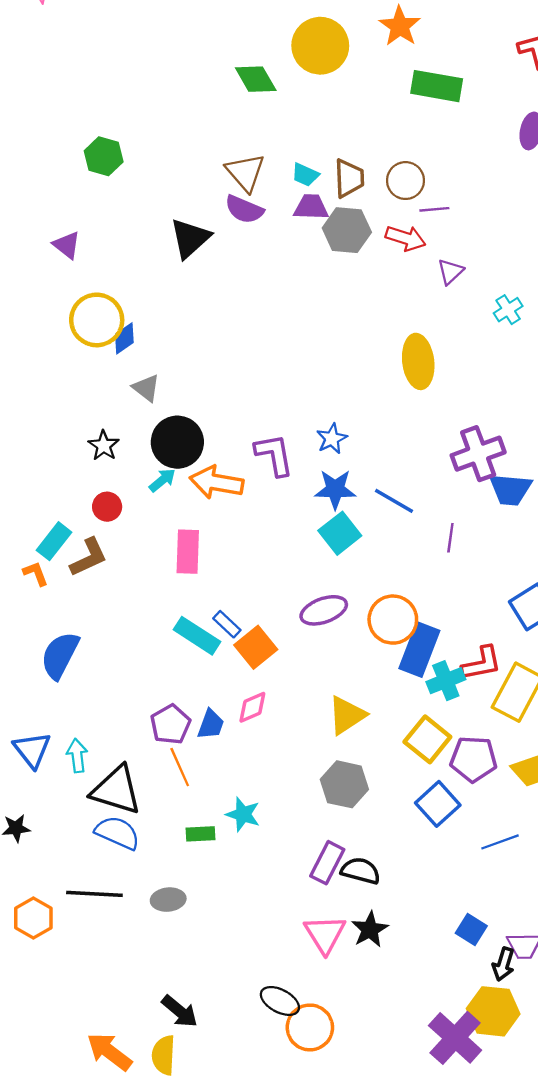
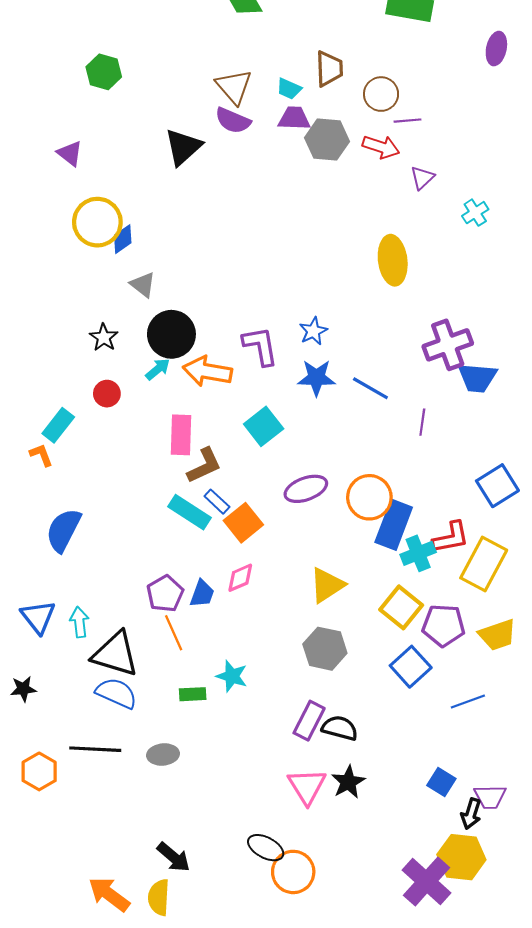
brown trapezoid: (349, 178) -> (329, 69), moved
cyan square: (340, 533) -> (264, 426), moved
brown L-shape: (89, 557) -> (204, 466), moved

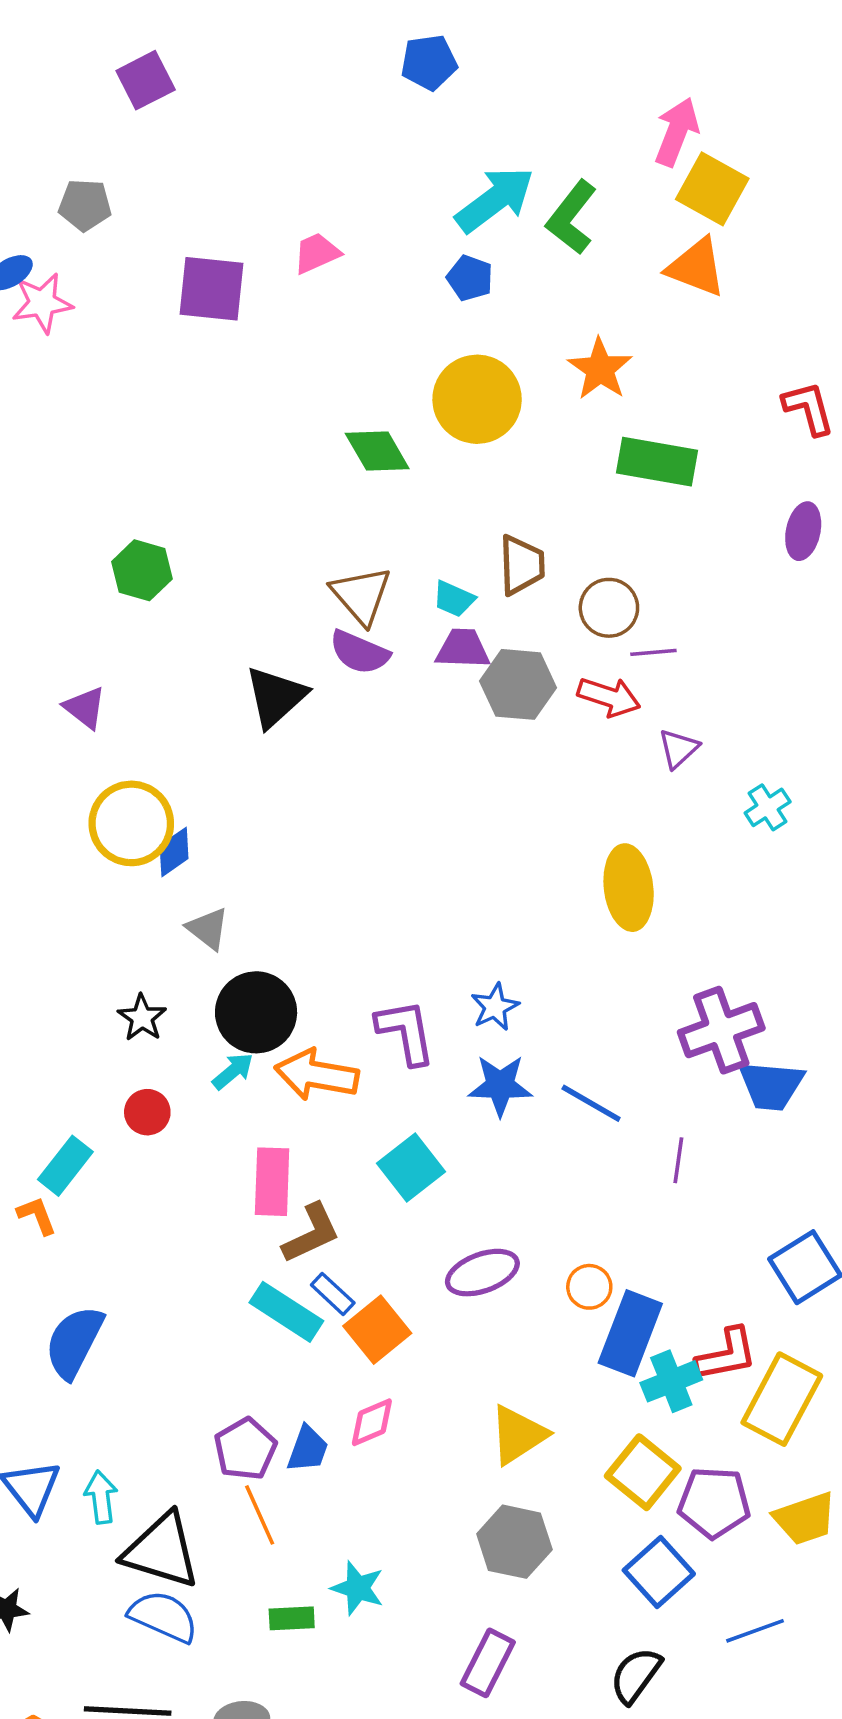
orange circle: (369, 497) -> (589, 1287), size x0.6
black semicircle: (340, 728) -> (636, 1675), moved, turned -69

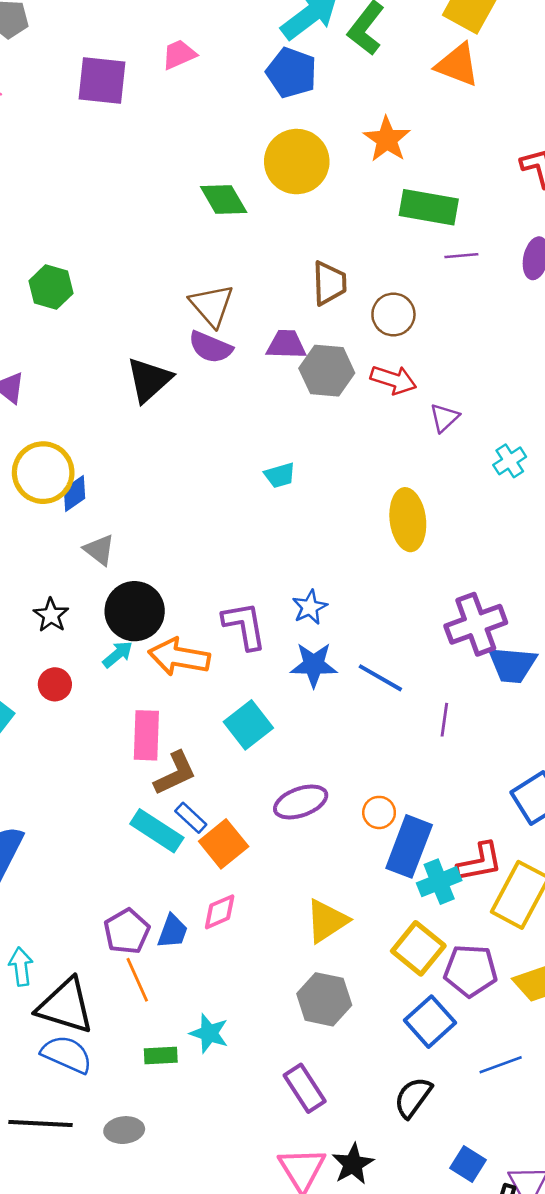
blue pentagon: (470, 278) -> (291, 73), size x1.5
cyan trapezoid: (454, 599) -> (280, 475), moved, turned -40
purple line: (653, 652) -> (461, 256), moved
purple rectangle: (488, 1663) -> (305, 1088), turned -60

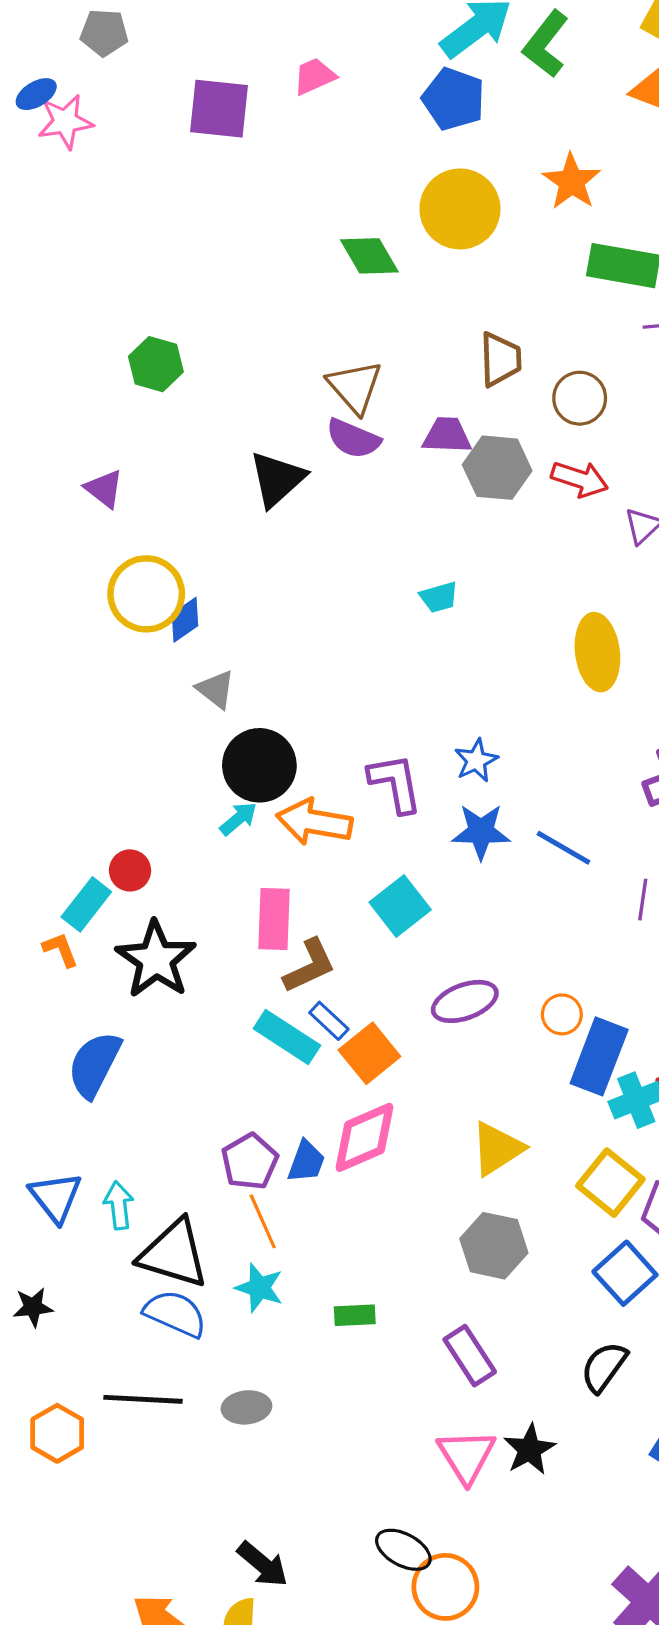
black star: (51, 615) -> (156, 959), moved, size x1.8
red circle: (55, 684) -> (130, 870), moved
pink diamond: (220, 912) -> (365, 1137), size x1.6
cyan star: (209, 1033) -> (259, 1288), moved
green rectangle: (161, 1056) -> (355, 1315), moved

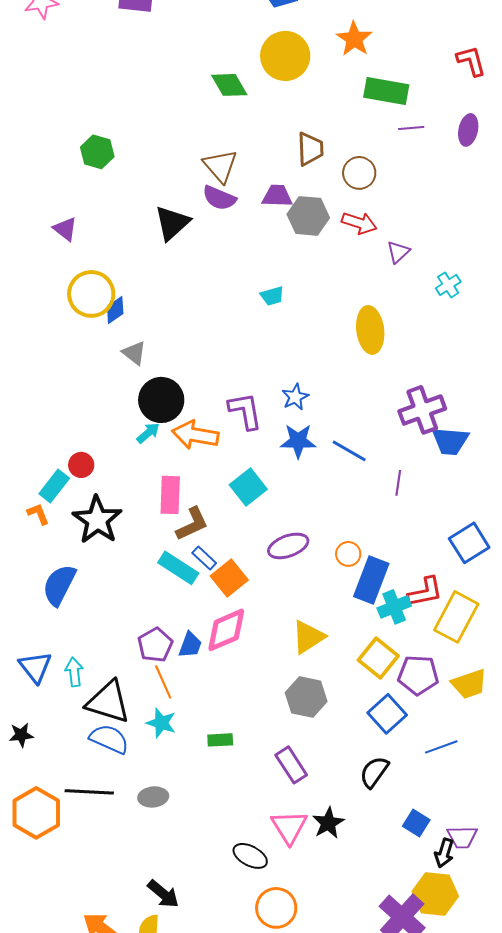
orange hexagon: (57, 1433) -> (36, 813), size x1.4
black ellipse: (403, 1550) -> (250, 856), moved

